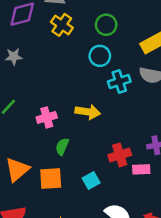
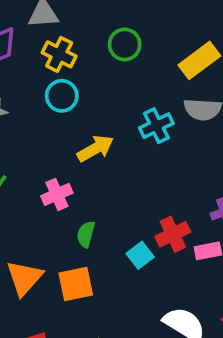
cyan circle: (100, 56) -> (62, 96), moved
yellow arrow: (88, 112) -> (95, 148), moved, turned -30
cyan square: (91, 181) -> (140, 255), moved

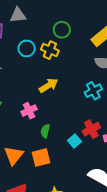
yellow cross: (59, 54) -> (50, 50), moved
cyan circle: (62, 96) -> (27, 48), moved
cyan cross: (156, 126) -> (93, 91), moved

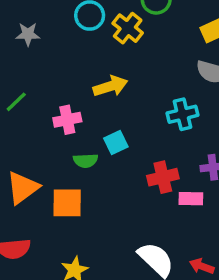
green semicircle: (45, 131) -> (86, 161), turned -120
cyan square: (74, 141) -> (116, 143), moved

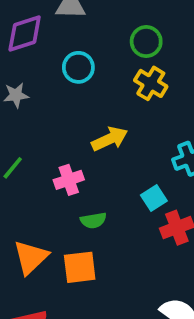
yellow cross: (128, 28) -> (151, 83), moved
cyan square: (116, 143) -> (154, 198), moved

